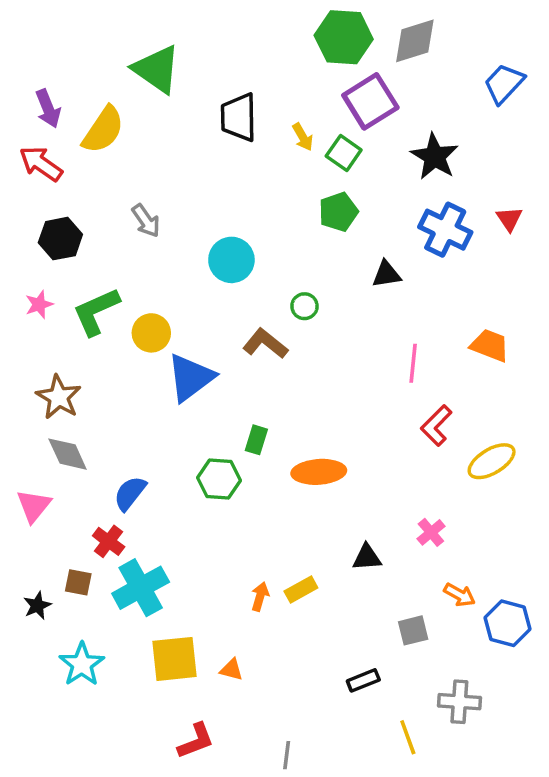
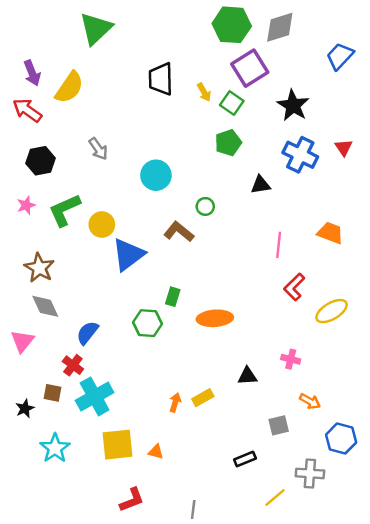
green triangle: (157, 69) -> (96, 28), moved, turned 42
pink cross: (431, 532) -> (291, 359), turned -36
blue hexagon: (508, 623) -> (341, 439), moved
yellow line: (408, 737) -> (275, 497), turned 70

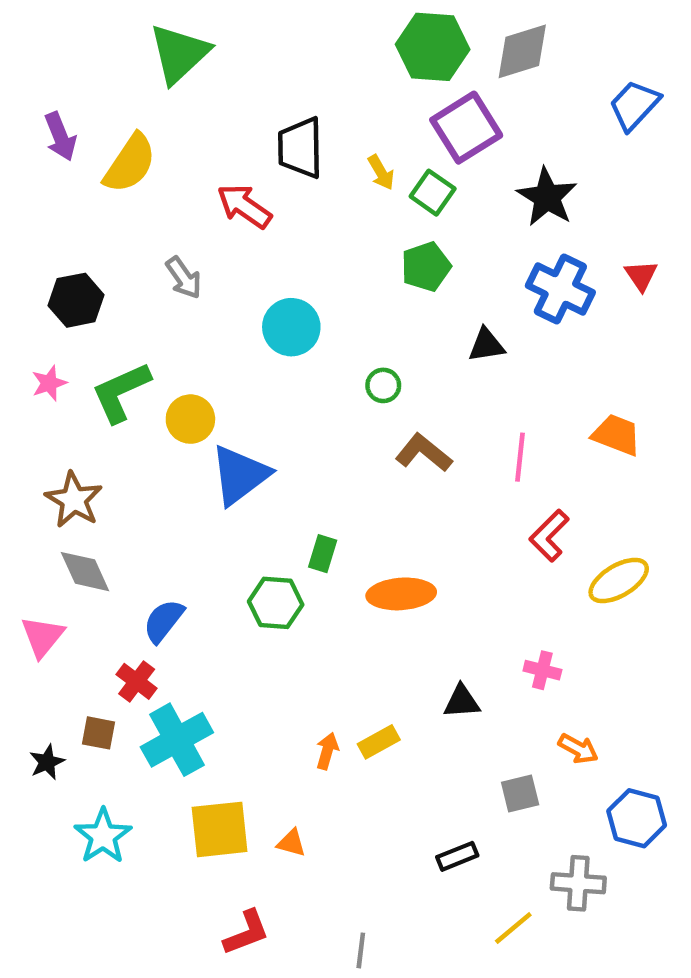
red arrow: (27, 110) -> (244, 206), moved
brown L-shape: (179, 232) -> (424, 453), moved

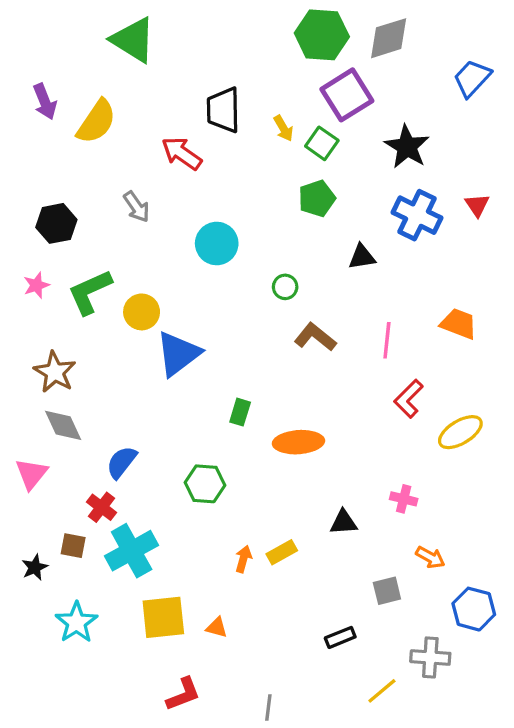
green triangle: (179, 54) -> (133, 40), turned -45
green hexagon: (276, 603) -> (205, 484), moved

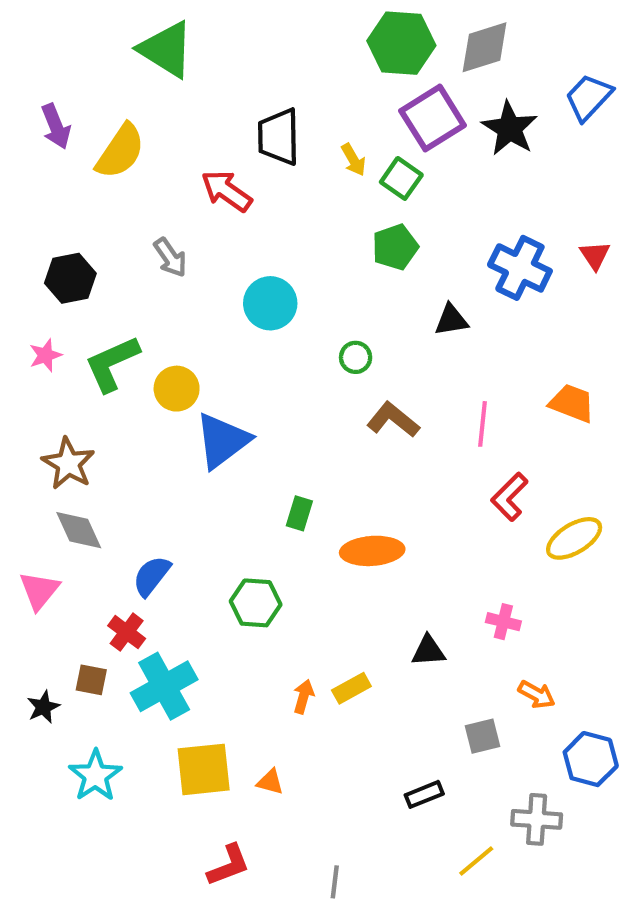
black star: (407, 147) -> (510, 128), moved

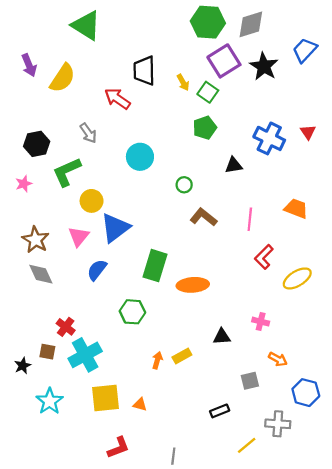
green L-shape: (112, 364) -> (67, 172), moved
green rectangle: (299, 513) -> (155, 266), size x1.8
blue semicircle: (152, 576) -> (97, 270), moved
pink triangle: (39, 590) -> (79, 236), moved

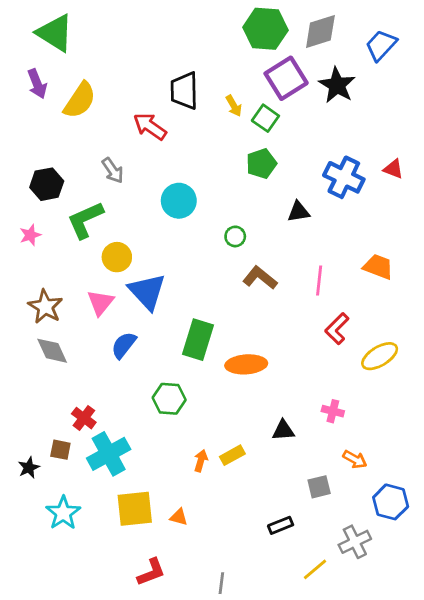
green triangle: (86, 25) -> (55, 33), moved
blue trapezoid: (305, 50) -> (381, 45), moved
red triangle: (308, 132) -> (393, 169), turned -35
blue triangle: (115, 228) -> (147, 291), turned -36
gray cross: (278, 424) -> (355, 542), turned -30

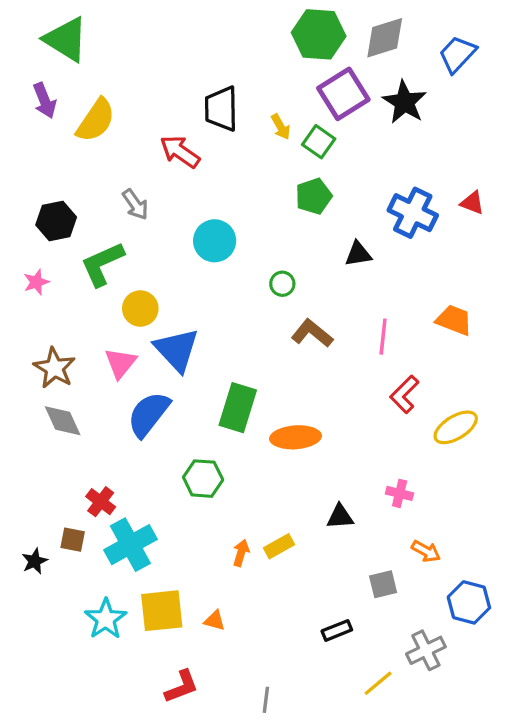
blue semicircle: (124, 345) -> (149, 414), size x1.4
cyan star: (63, 513) -> (106, 619), moved

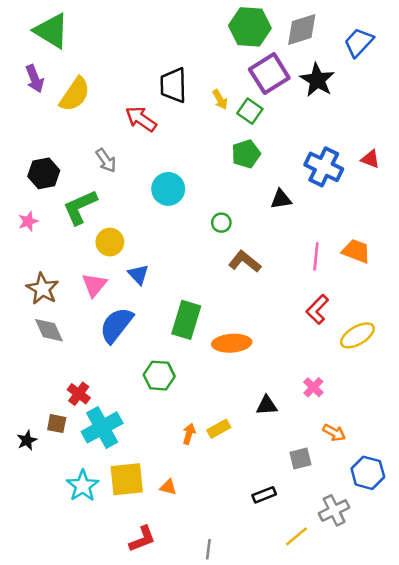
pink line: (383, 337) -> (316, 256), moved
blue triangle: (177, 350) -> (138, 274), size x0.6
pink cross: (400, 493) -> (313, 387), turned 30

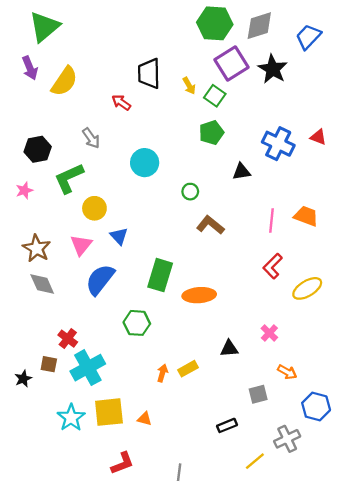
green triangle: (52, 31) -> (44, 27), turned 48
red arrow: (141, 119) -> (121, 102), size x0.7

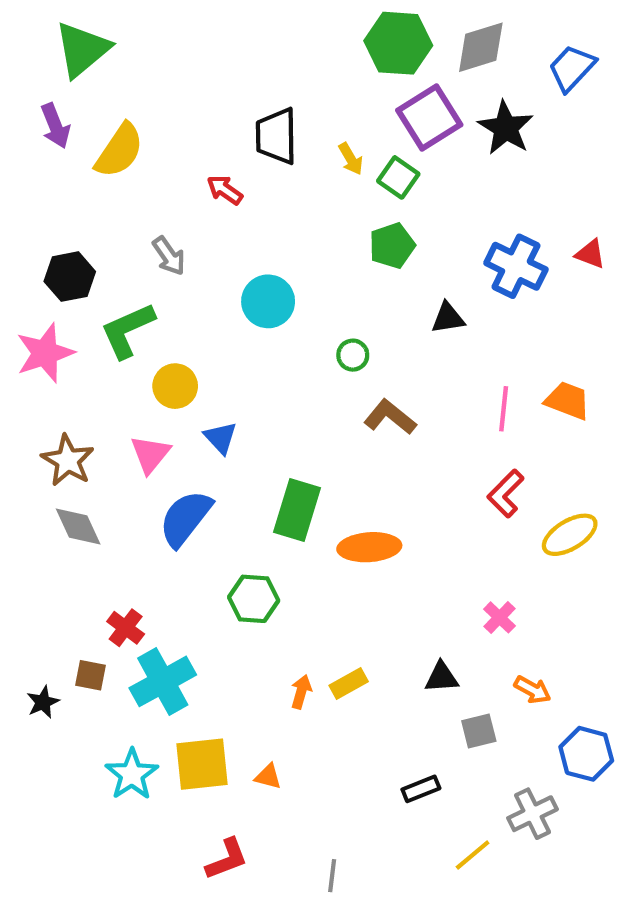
pink star: (24, 190) -> (45, 353), size x1.8
black triangle: (229, 349) -> (442, 677), moved

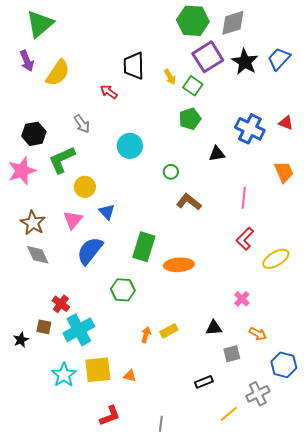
blue trapezoid: (572, 68) -> (279, 59), moved
orange trapezoid: (568, 401) -> (284, 172), moved, turned 45

